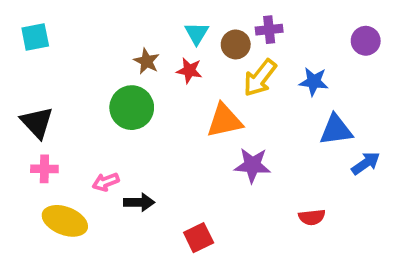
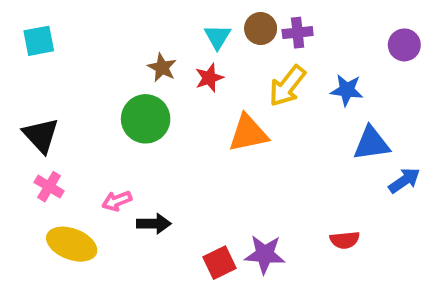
brown circle: (236, 44) -> (261, 29), moved
red star: (189, 70) -> (209, 78), turned -30
purple star: (252, 165) -> (265, 254), moved
pink cross: (44, 169) -> (49, 187), turned 30

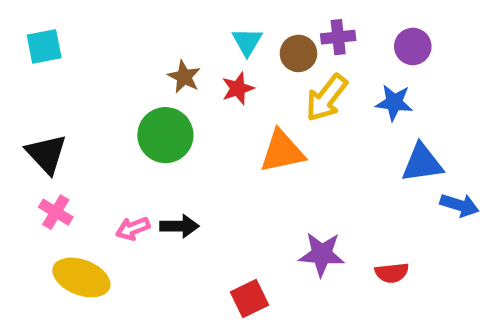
brown circle: (261, 29) -> (298, 53), moved
purple circle: (404, 45) -> (413, 46), moved
blue arrow: (404, 180) -> (459, 205), turned 52
black arrow: (154, 224) -> (179, 226), moved
purple star: (265, 254) -> (322, 254), moved

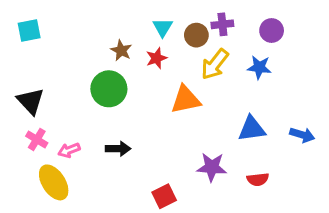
blue triangle: (422, 163) -> (252, 129), moved
pink arrow: (133, 228) -> (69, 150), moved
yellow ellipse: (81, 277) -> (54, 182), turned 36

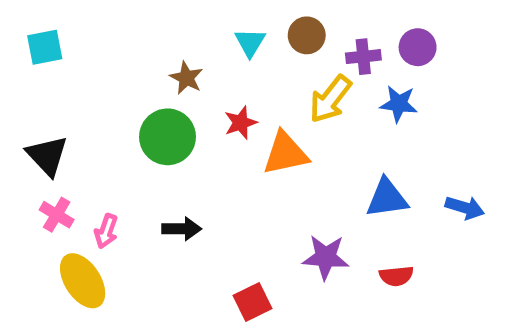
purple cross: (222, 24) -> (363, 57), moved
brown circle: (196, 35) -> (307, 35), moved
red star: (156, 58) -> (241, 123), moved
pink arrow: (69, 150) -> (106, 231), turned -50

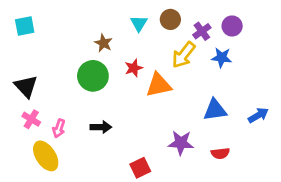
purple cross: (363, 57) -> (202, 31), turned -30
blue arrow: (465, 208) -> (258, 115), turned -48

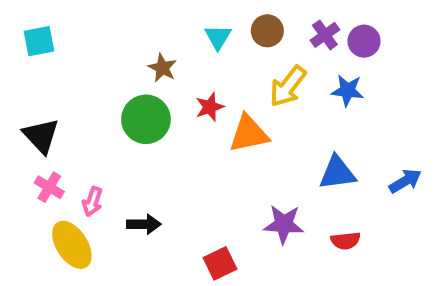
purple cross: (202, 31) -> (325, 35), moved
black arrow: (101, 127) -> (144, 224), moved

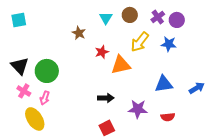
green circle: (146, 119) -> (47, 71), moved
black arrow: (144, 224) -> (106, 98), moved

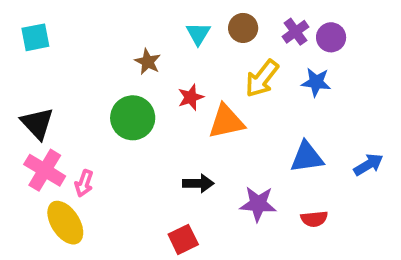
green circle: (47, 71) -> (133, 118), moved
pink cross: (24, 91) -> (45, 170), size x1.5
red square: (107, 128) -> (183, 239), moved

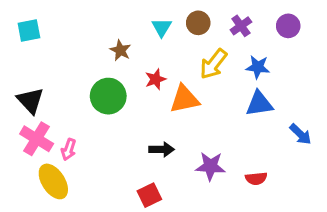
purple circle: (331, 37) -> (288, 26), moved
blue triangle: (307, 157) -> (259, 104), moved
blue arrow: (368, 165) -> (300, 134), turned 75

